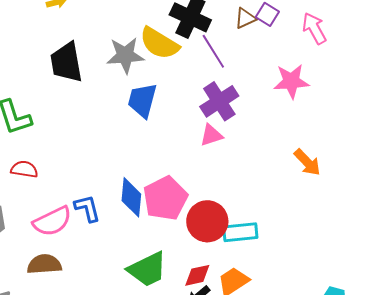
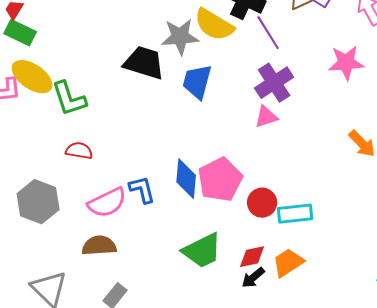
black trapezoid: (66, 62) -> (144, 63), moved, turned 117
red circle: (207, 221) -> (262, 203), size x0.7

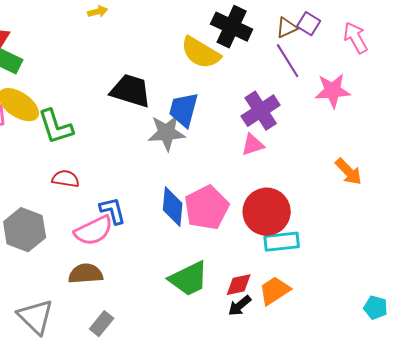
purple line: (268, 33) -> (288, 61), moved
gray star: (180, 37) -> (167, 133), moved
blue L-shape: (142, 190) -> (113, 211), moved
red circle: (262, 203) -> (267, 212), moved, size x1.6

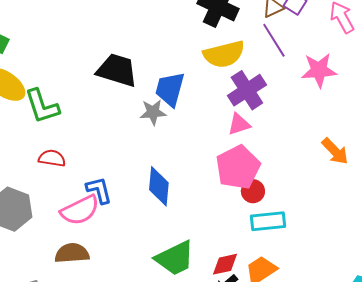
yellow semicircle: (201, 53) -> (224, 54), moved, turned -45
gray star: (167, 133) -> (153, 112), size x0.7
pink pentagon: (207, 208) -> (238, 167), moved
red circle: (267, 212) -> (253, 191), size x0.5

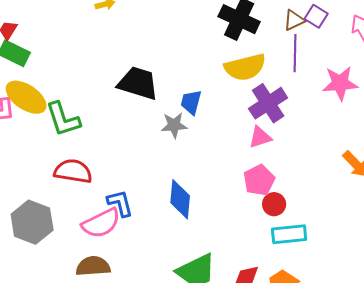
purple line: (274, 40) -> (295, 53), turned 33
blue trapezoid: (170, 89) -> (191, 102), size x0.7
red semicircle: (52, 158) -> (73, 171), size x1.4
pink pentagon: (238, 167) -> (259, 180), size x0.7

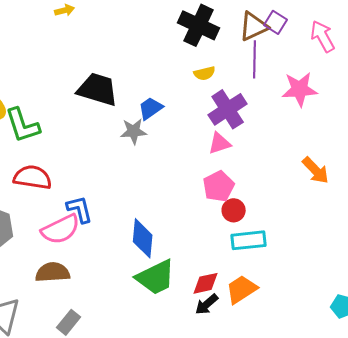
brown triangle: (294, 20) -> (254, 26), size x1.4
yellow semicircle: (245, 67) -> (205, 73), size x0.5
blue trapezoid: (191, 102) -> (151, 108), turned 40
blue diamond: (180, 199) -> (143, 238), moved

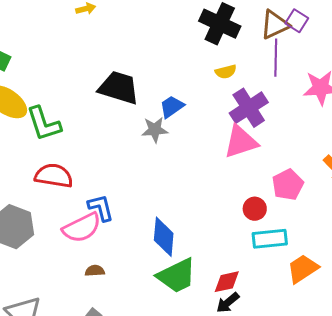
pink triangle: (220, 143) -> (241, 142), size x1.5
pink pentagon: (219, 186) -> (288, 185), moved
brown semicircle: (53, 272) -> (95, 271), moved, size x0.6
orange trapezoid: (242, 289) -> (303, 269), moved

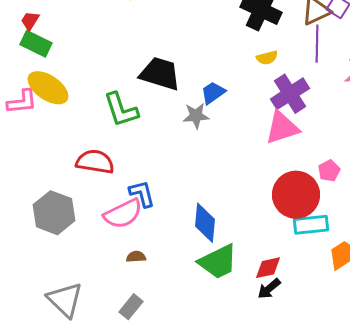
green L-shape: (44, 124) -> (121, 110), moved
pink pentagon: (288, 185) -> (329, 171), size x0.7
red circle: (255, 209) -> (296, 195), size x2.0

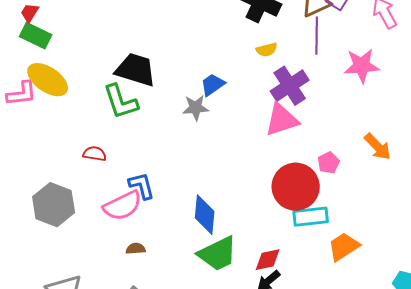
black trapezoid: (160, 74) -> (136, 70), moved
red semicircle: (95, 162) -> (95, 154), size x0.6

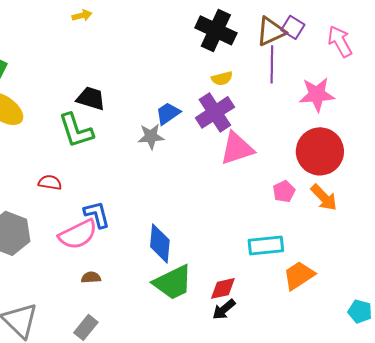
black trapezoid: (136, 70) -> (91, 98), size x0.7
purple cross: (290, 86) -> (215, 112), moved
orange arrow: (378, 147) -> (324, 197), moved
red circle: (296, 187) -> (320, 151), moved

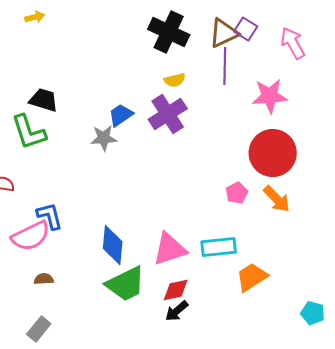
pink triangle: (237, 148) -> (170, 249), moved

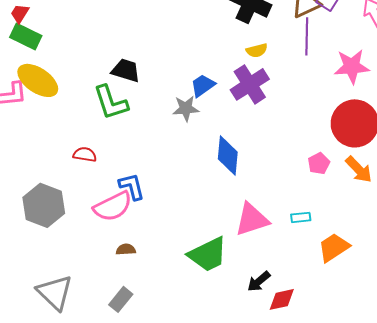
blue diamond: (113, 245) -> (228, 155), moved
cyan rectangle: (219, 247) -> (301, 217), size x0.6
red diamond: (176, 290) -> (282, 299), moved

